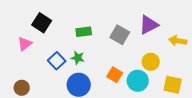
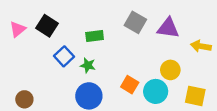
purple triangle: (149, 25) -> (168, 28), turned 35
gray square: (120, 35) -> (135, 22), moved
pink triangle: (25, 44) -> (18, 29), moved
blue square: (57, 61) -> (64, 56), moved

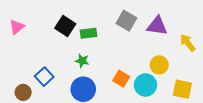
black square: (47, 26) -> (65, 26), moved
yellow arrow: (201, 46) -> (188, 43), turned 42
blue square: (64, 56) -> (44, 77), moved

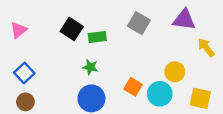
purple triangle: (157, 26) -> (184, 20), moved
blue square: (44, 77) -> (24, 73), moved

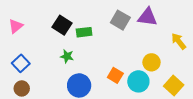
purple triangle: (184, 20) -> (147, 17), moved
green star: (90, 67) -> (67, 56), moved
yellow square: (200, 98) -> (174, 85), turned 30

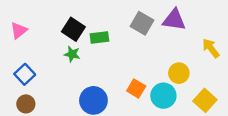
green star: (67, 56) -> (72, 54), moved

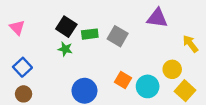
gray square: (142, 23) -> (118, 36), moved
pink triangle: (19, 30) -> (17, 28), turned -35
yellow circle: (179, 73) -> (172, 69), moved

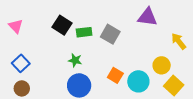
green star: (65, 49) -> (75, 60), moved

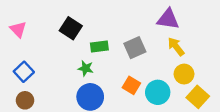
green rectangle: (84, 32) -> (99, 47), moved
gray square: (110, 34) -> (135, 48), moved, turned 36
yellow arrow: (179, 41) -> (176, 47), moved

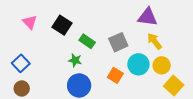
pink triangle: (18, 29) -> (30, 22), moved
green rectangle: (99, 47) -> (87, 41), turned 42
cyan circle: (158, 92) -> (138, 64), moved

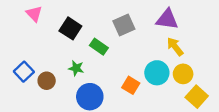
pink triangle: (30, 22) -> (34, 14), moved
gray square: (118, 42) -> (124, 25), moved
green star: (75, 60) -> (76, 68), moved
brown circle: (22, 88) -> (47, 81), moved

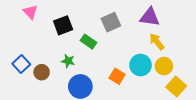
black square: (70, 28) -> (63, 25), turned 36

